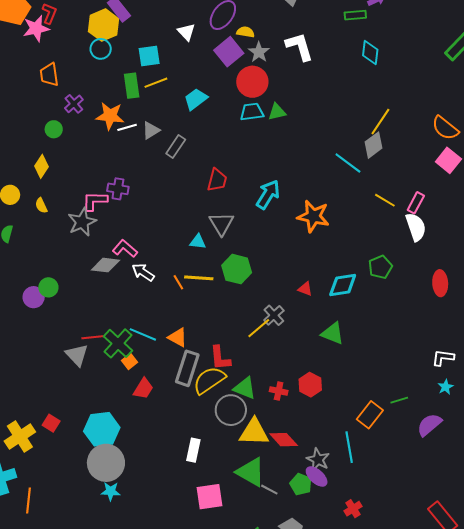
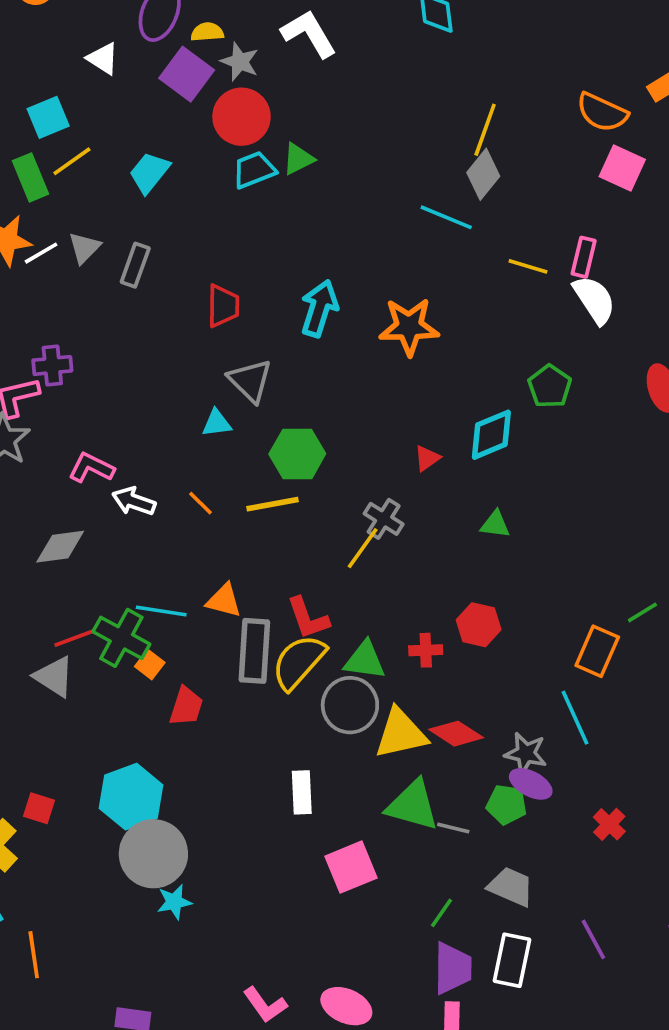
gray diamond: (106, 265) -> (60, 547), moved
yellow line: (199, 278) -> (272, 504), moved
red triangle: (305, 289) -> (427, 458), turned -42
green triangle: (333, 333) -> (495, 524), size x0.7

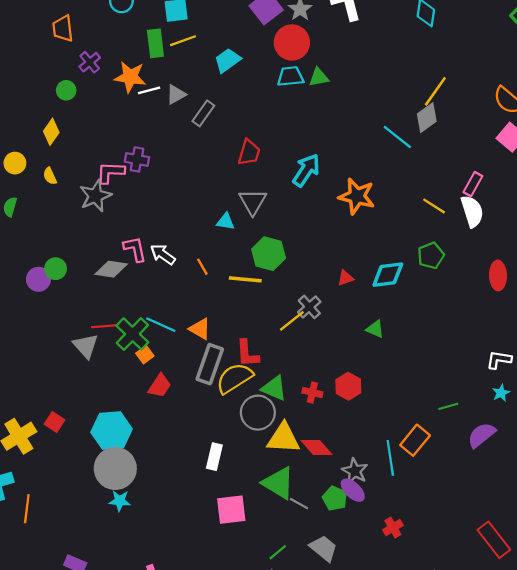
yellow line: (528, 266) -> (434, 206), moved
pink L-shape: (91, 468) -> (135, 249), moved, turned 36
orange rectangle: (597, 651) -> (415, 440), moved

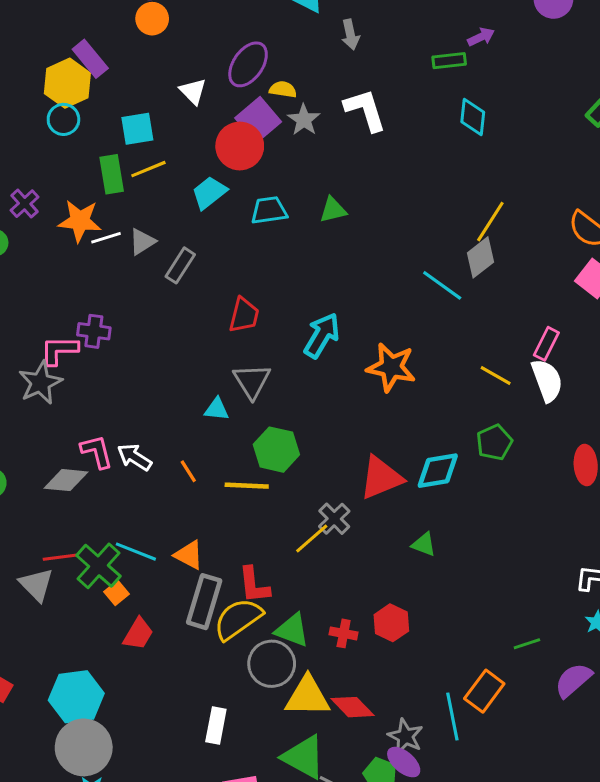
red circle: (292, 42) -> (240, 146), moved
cyan trapezoid: (290, 76) -> (269, 210), moved
red triangle: (345, 278) -> (381, 478), size x2.0

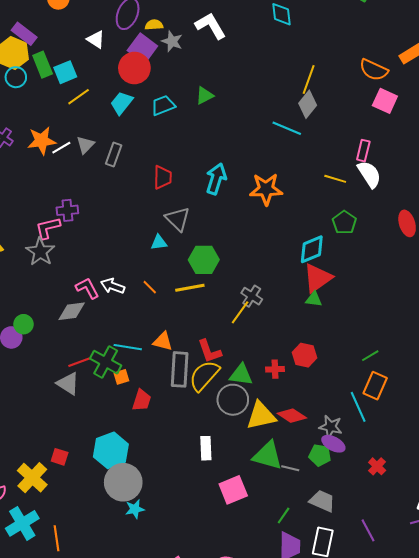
green rectangle: (112, 174) -> (43, 65), moved
red triangle: (381, 478) -> (318, 278), moved
orange square: (116, 593) -> (121, 377), turned 35
green line: (527, 644) -> (370, 356), moved

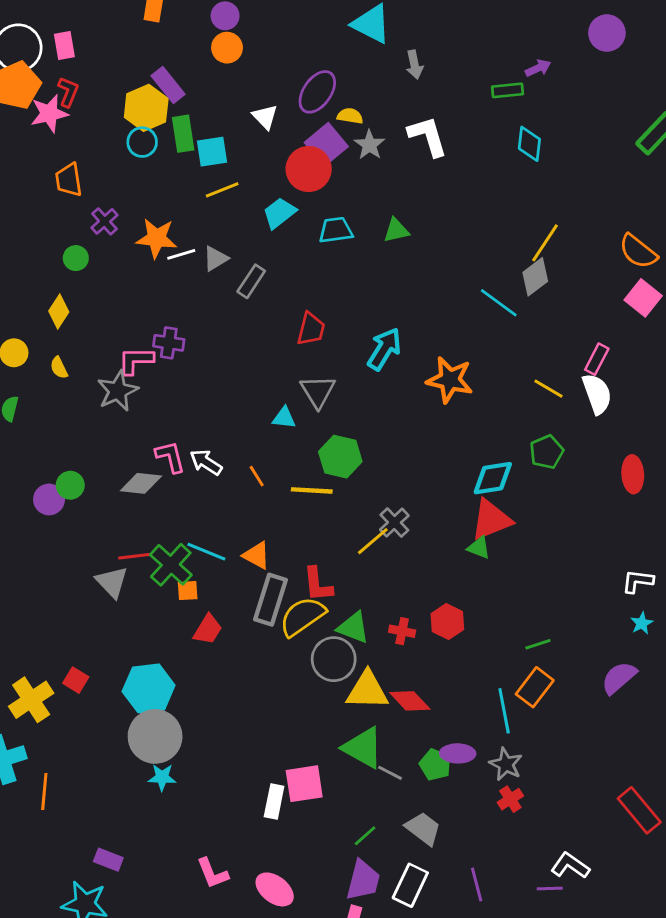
gray star: (331, 427) -> (506, 764), moved
purple ellipse: (333, 444) -> (458, 753), turned -40
white rectangle: (206, 448) -> (274, 802), moved

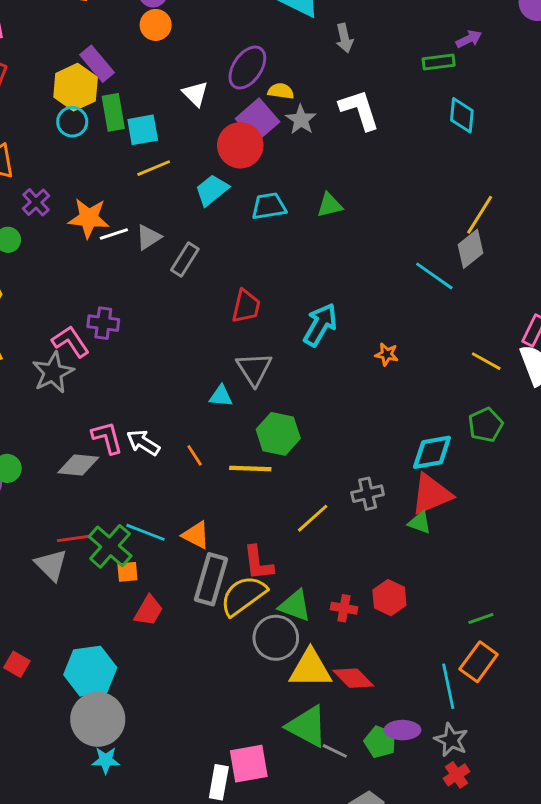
pink L-shape: (136, 361) -> (70, 342), turned 57
orange star: (450, 380) -> (387, 354), size x0.5
gray cross: (394, 523) -> (368, 494), moved, turned 32

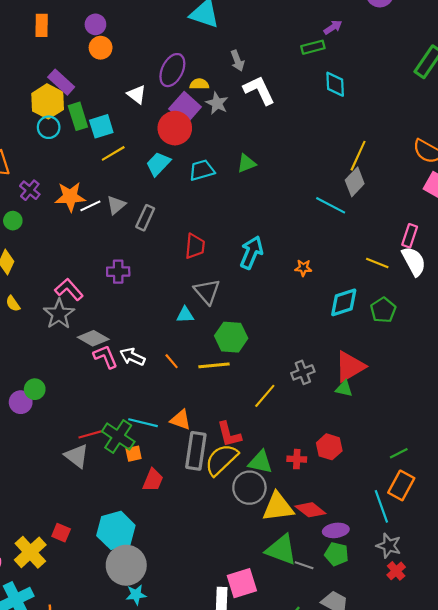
gray arrow: (344, 38) -> (237, 61), moved
purple cross: (103, 323) -> (118, 272), moved
cyan diamond: (432, 452) -> (344, 302), moved
gray diamond: (78, 465) -> (93, 338), moved, turned 32
purple ellipse: (403, 730) -> (336, 530), moved

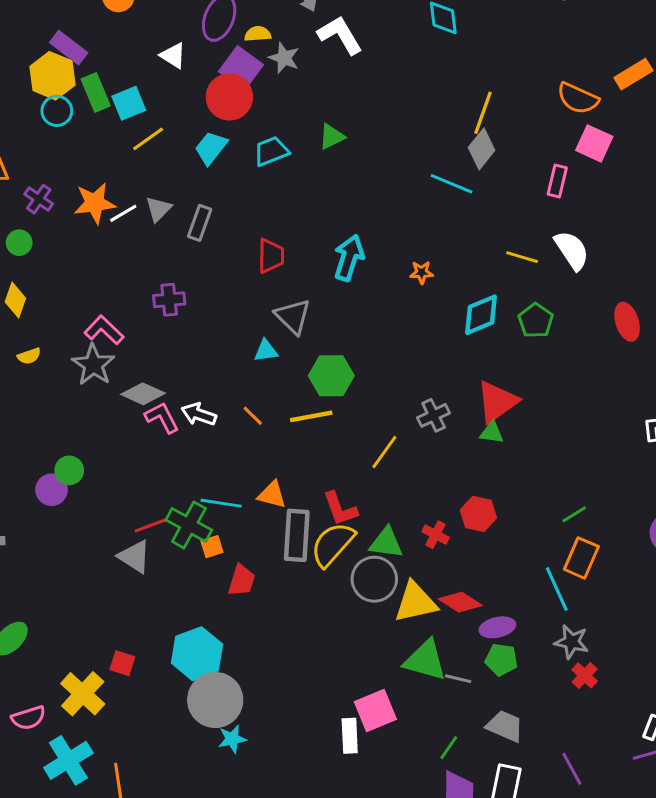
pink rectangle: (410, 236) -> (557, 181), moved
yellow semicircle: (13, 304) -> (29, 356), turned -70
red cross: (297, 459) -> (436, 535), turned 30

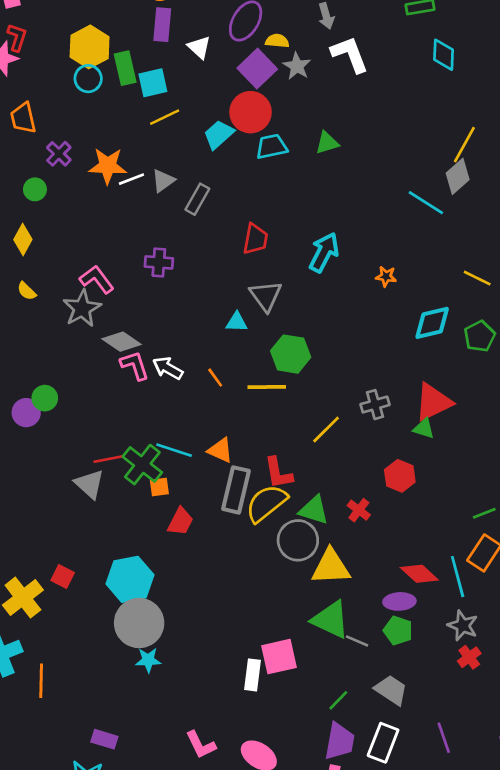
purple rectangle: (69, 48) -> (162, 25), moved, turned 48
red circle: (229, 97) -> (251, 112), moved
yellow semicircle: (29, 356) -> (27, 291), turned 54
red hexagon: (478, 514) -> (400, 476), moved
red diamond: (460, 602) -> (419, 574), moved

